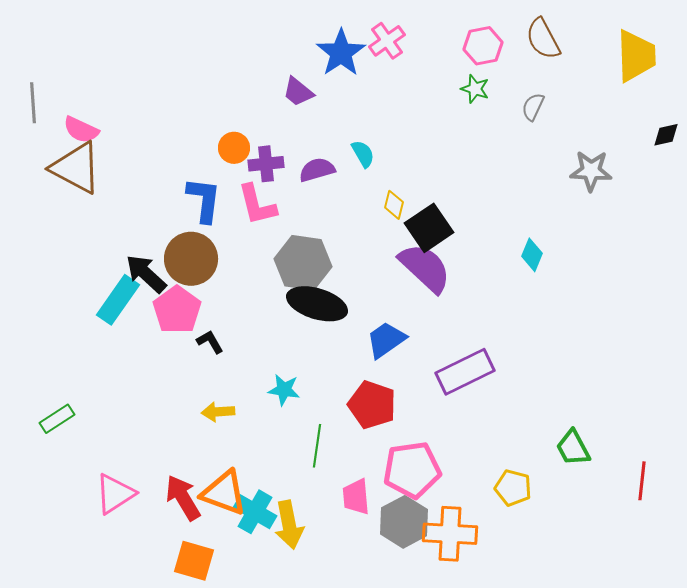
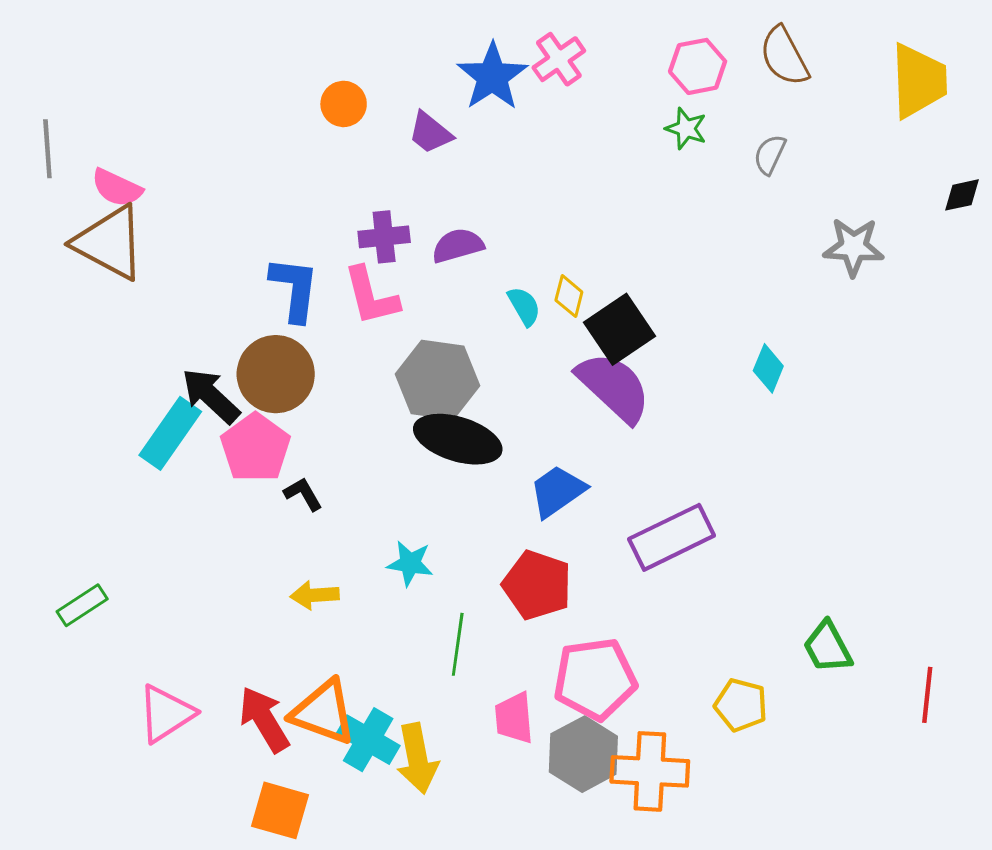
orange circle: (234, 148) -> (344, 104), moved
cyan semicircle: (363, 154) -> (524, 306), moved

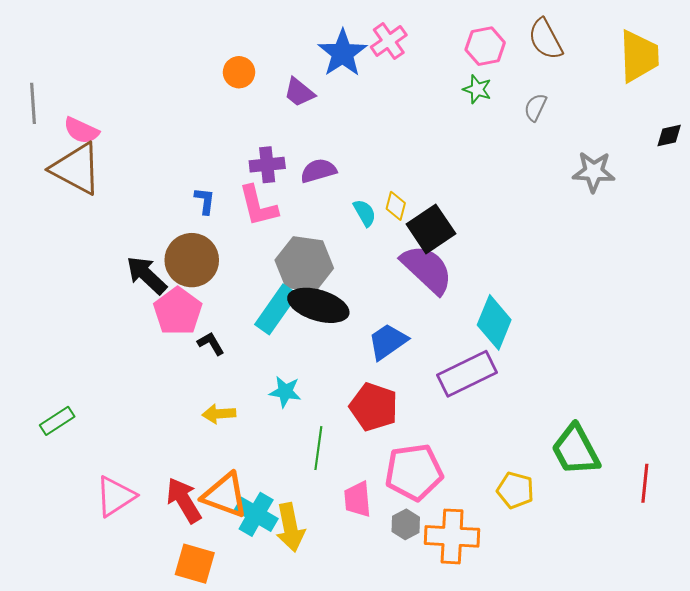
blue L-shape: (294, 289) -> (205, 201), size x0.6
cyan diamond: (768, 368) -> (494, 322), moved, size x1.6
cyan rectangle: (170, 433) -> (276, 309), moved
green trapezoid: (828, 647) -> (576, 450), size x1.4
gray hexagon: (583, 754) -> (406, 524), size x0.6

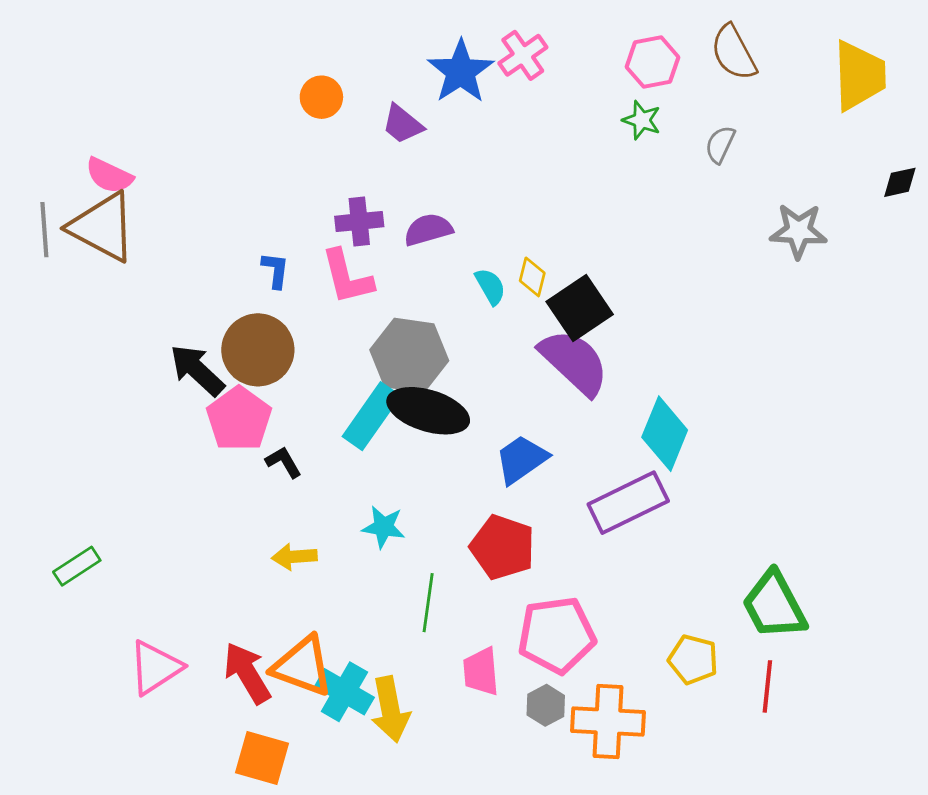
gray line: (33, 103) -> (44, 230), moved
red line: (645, 483) -> (767, 686), moved

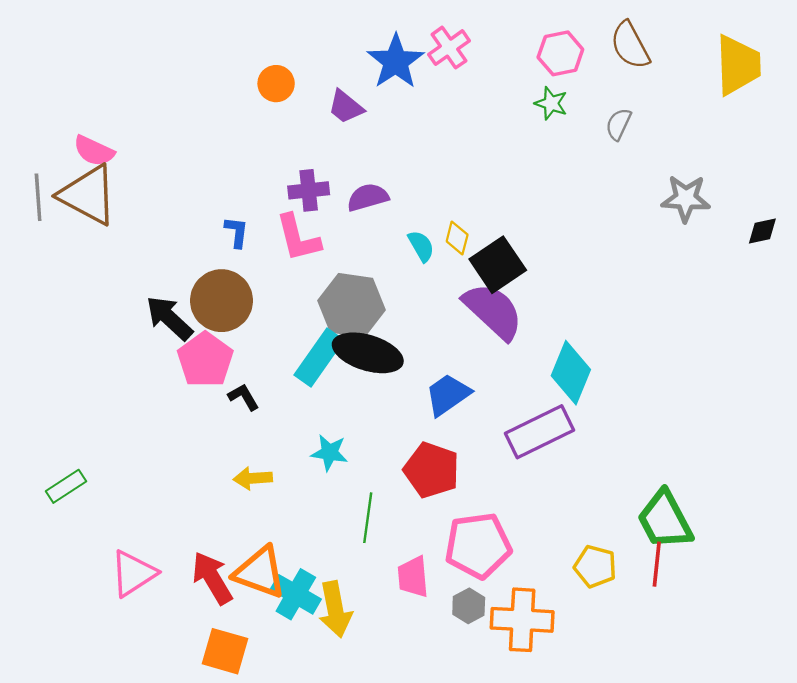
black diamond: (900, 182) -> (762, 231), moved
red line: (767, 686) -> (657, 564), moved

